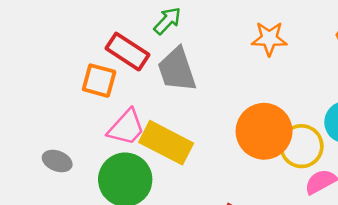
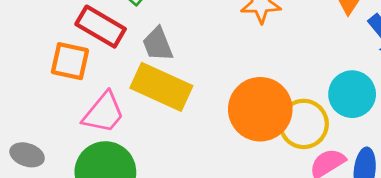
gray trapezoid: (177, 70) -> (158, 44), size x0.7
yellow rectangle: (166, 143) -> (161, 87), moved

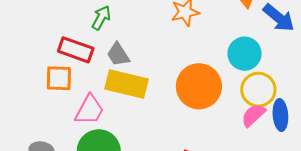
cyan circle: (352, 94) -> (245, 54), moved
yellow circle: (304, 124) -> (258, 90), moved

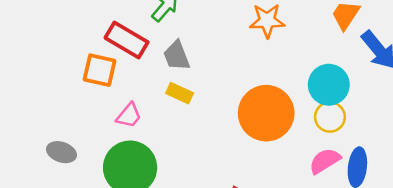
yellow rectangle: (127, 84) -> (180, 93), size x0.5
yellow circle: (258, 90) -> (330, 117), moved, size x0.7
pink trapezoid: (89, 110) -> (129, 116), size x0.7

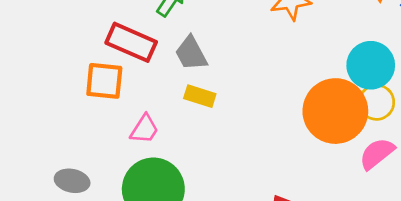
orange circle: (266, 113) -> (335, 111), moved

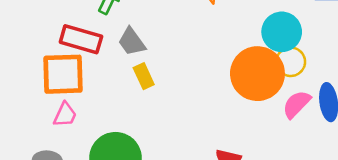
orange square: (104, 81) -> (63, 74), size x1.4
yellow rectangle: (200, 96) -> (144, 76), turned 55
pink trapezoid: (144, 129) -> (65, 115), moved

